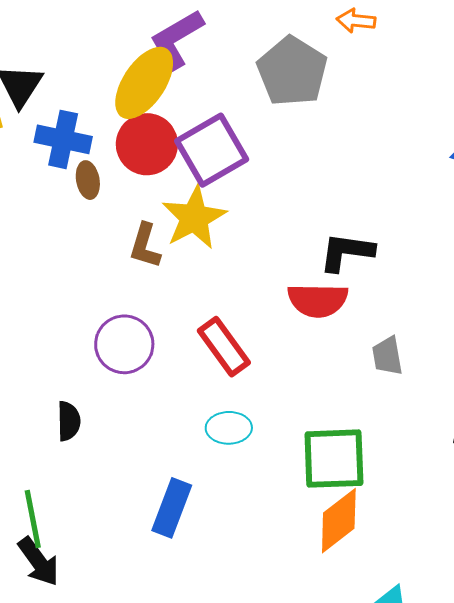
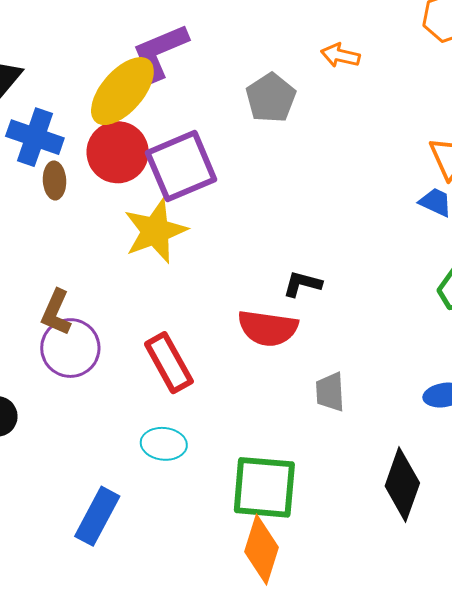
gray pentagon: (292, 71) -> (271, 98), size x0.7
brown L-shape: (145, 246) -> (56, 312), moved
black L-shape: (346, 252) -> (302, 284), size x0.7
orange diamond: (339, 521) -> (262, 549), turned -42

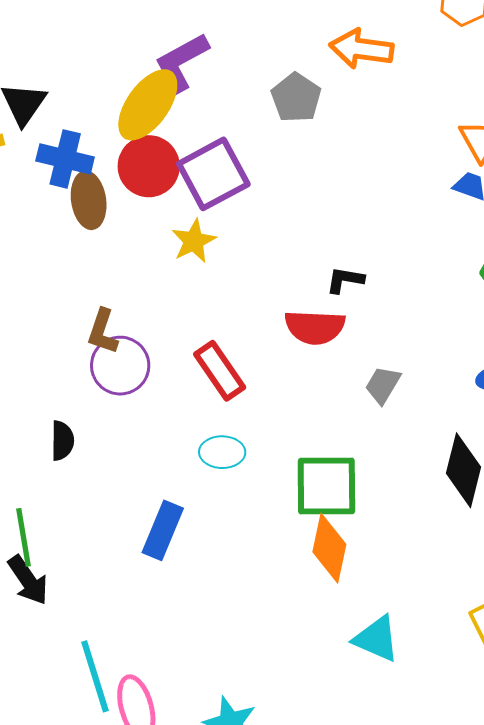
orange arrow: (340, 55) -> (361, 49), size x1.6
brown ellipse: (55, 180) -> (89, 200), size x1.5
yellow star: (155, 231) -> (194, 241), size x0.7
gray trapezoid: (330, 392) -> (383, 385), turned 39

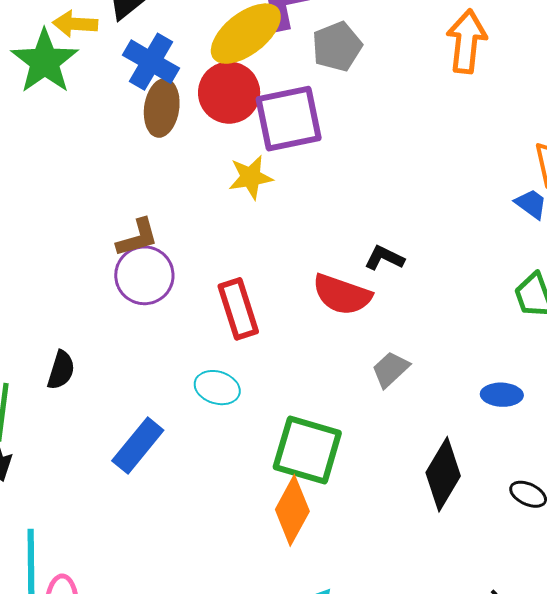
orange arrow: (361, 49) -> (466, 41), turned 72
gray pentagon: (296, 98) -> (337, 46), moved
brown L-shape: (103, 332) -> (137, 238), turned -141
black semicircle: (62, 441) -> (61, 370), moved

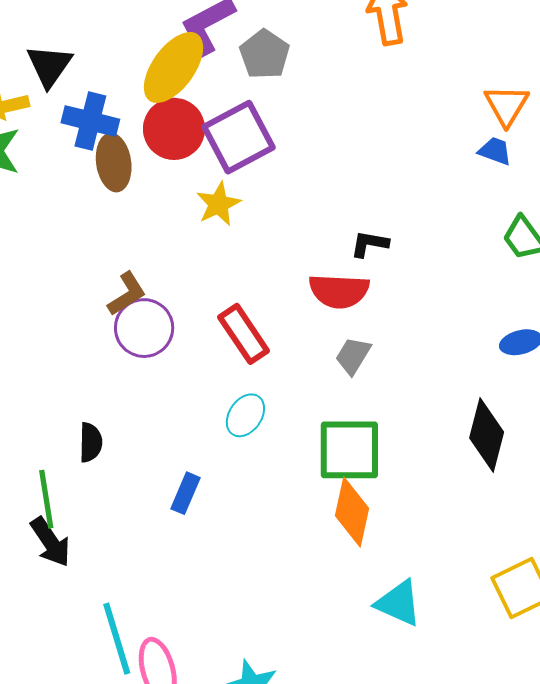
gray trapezoid: (390, 369) -> (353, 356), moved
cyan ellipse: (217, 388) -> (245, 415), turned -57
blue rectangle: (138, 446) -> (185, 493), size x0.7

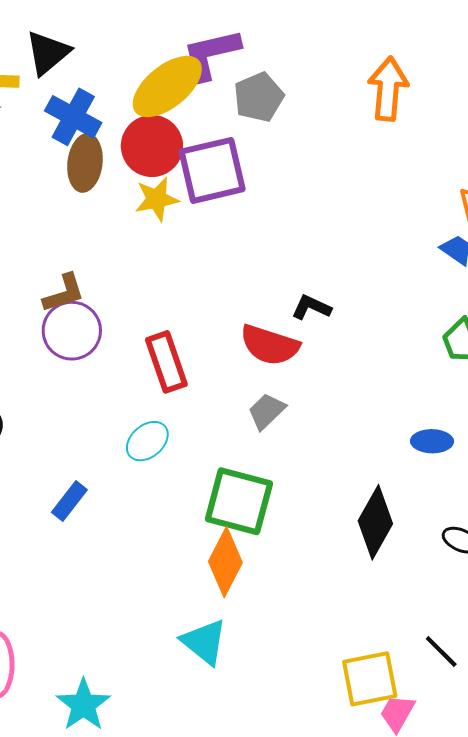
yellow star: (218, 204) -> (157, 199), moved
cyan triangle: (398, 603) -> (204, 642), moved

